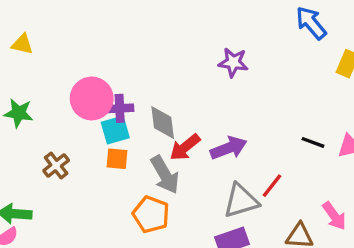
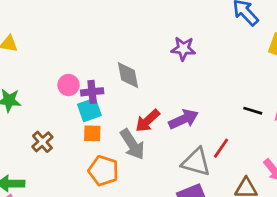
pink circle: (92, 98) -> (69, 85), size x0.6
gray diamond: (163, 123) -> (128, 75), moved
gray triangle: (241, 201) -> (196, 162), turned 36
orange pentagon: (151, 214) -> (103, 171), moved

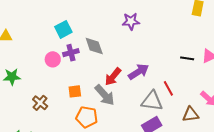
purple cross: (92, 92) -> (71, 53), moved
cyan square: (89, 110) -> (63, 29), moved
red line: (221, 148) -> (168, 88), turned -56

